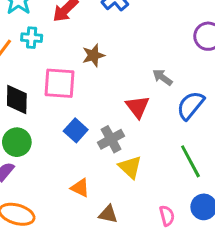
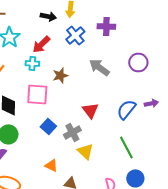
cyan cross: (32, 38) -> (32, 63), moved
gray arrow: (163, 77) -> (99, 67), moved, size x1.5

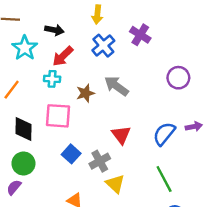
black arrow: (48, 16) -> (54, 30), moved
purple cross: (106, 26) -> (140, 35), turned 30
gray arrow: (99, 67) -> (116, 86), moved

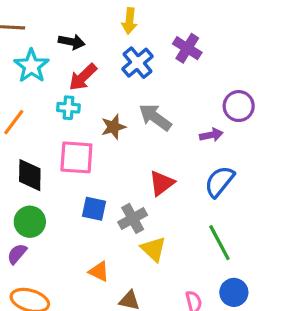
purple arrow: (194, 127) -> (211, 135), moved
red triangle: (121, 135) -> (162, 183), turned 30
blue square: (71, 154) -> (94, 209), turned -30

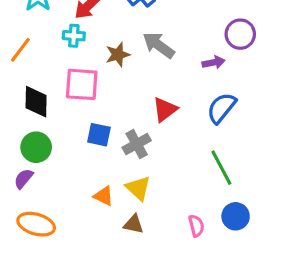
yellow triangle: (154, 249) -> (138, 188), moved

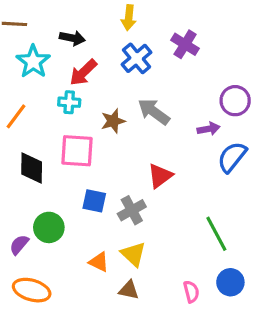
blue semicircle: (221, 108) -> (232, 157), moved
green circle: (36, 147) -> (49, 227), moved

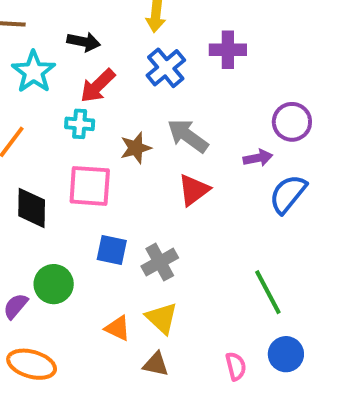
purple cross: (185, 44) -> (228, 50), turned -32
red triangle: (160, 176) -> (194, 190), moved

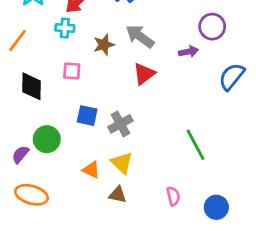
pink square: (90, 186) -> (72, 71), size x0.6
blue semicircle: (288, 194) -> (232, 77), moved
blue circle: (286, 354) -> (216, 207), moved

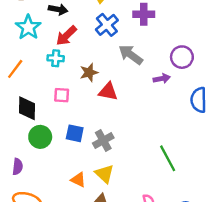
gray arrow: (140, 36) -> (131, 55), moved
red triangle: (144, 74) -> (108, 92), moved, turned 48
blue semicircle: (232, 77) -> (199, 100), turned -40
green circle: (47, 139) -> (40, 137), moved
purple semicircle: (20, 154) -> (18, 167), turned 147

